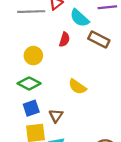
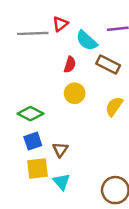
yellow circle: (33, 56) -> (75, 93), moved
yellow semicircle: (77, 87) -> (114, 106), moved, turned 90

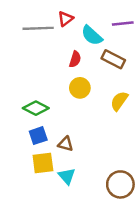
brown triangle: (60, 149) -> (66, 144), turned -49

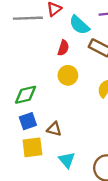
green diamond: (36, 108) -> (26, 95), turned -40
cyan triangle: (67, 176) -> (67, 160), moved

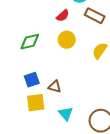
red semicircle: (63, 48) -> (63, 16), turned 32
green diamond: (26, 95) -> (30, 42), moved

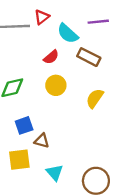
blue square: (32, 80) -> (24, 125), moved

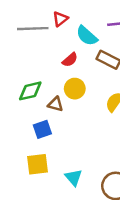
brown triangle: (42, 141) -> (56, 104), moved

